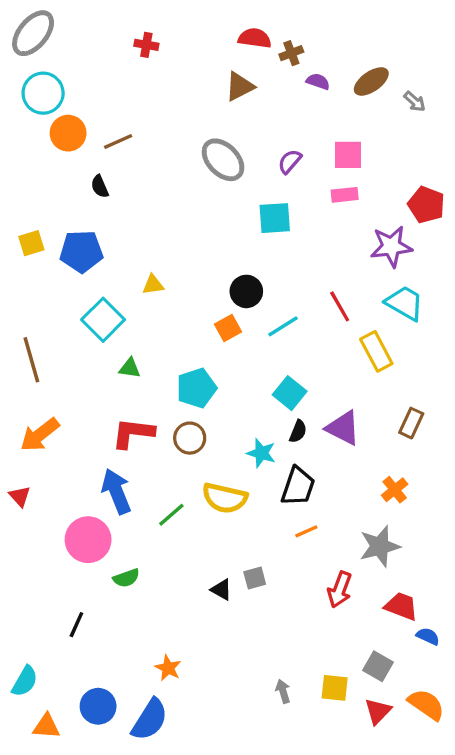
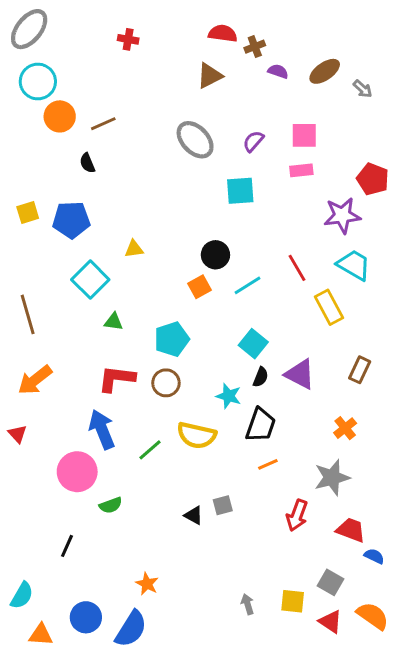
red triangle: (378, 711) -> (330, 622), turned -40

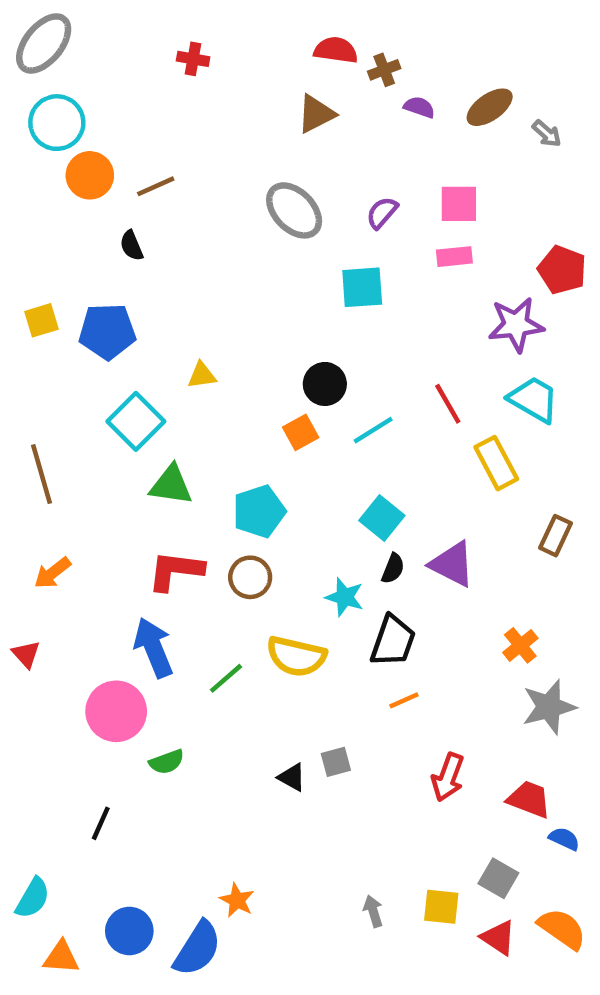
green triangle: (114, 322) -> (171, 485), size x1.5
brown rectangle: (360, 370) -> (555, 536), moved
orange arrow: (35, 380) -> (52, 573), size x0.7
gray star: (332, 478) -> (549, 707), moved
orange star: (147, 584) -> (237, 900), moved

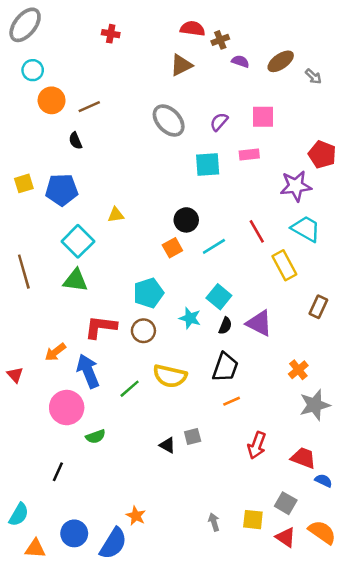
cyan circle: (57, 123) -> (33, 70), size x0.7
pink rectangle: (454, 257) -> (249, 154), moved
green triangle: (171, 485) -> (75, 280), moved
orange arrow: (52, 573) -> (55, 352), moved
cyan star: (345, 597) -> (190, 318), moved

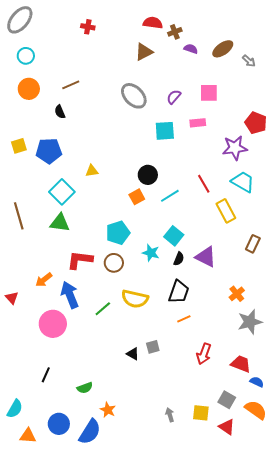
orange circle: (52, 100) -> (29, 89), moved
green semicircle: (96, 436) -> (85, 388), moved
orange semicircle: (322, 532) -> (256, 410), moved

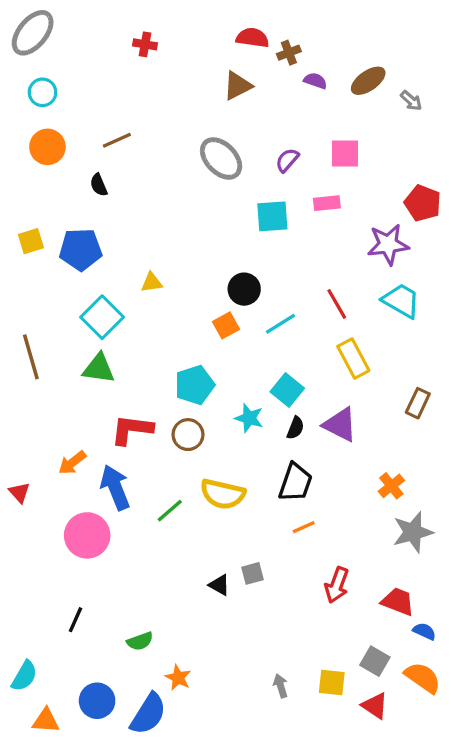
yellow rectangle: (226, 211) -> (353, 359), moved

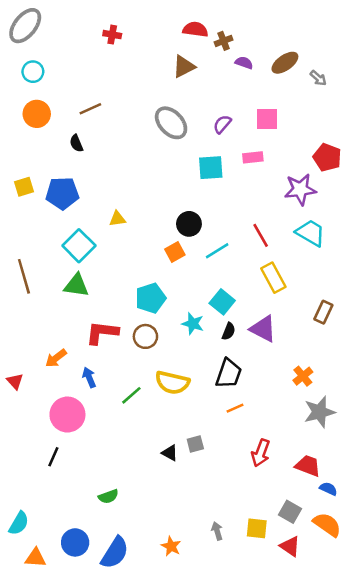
blue arrow: (115, 487) -> (89, 377), size x0.6
black line: (76, 620) -> (53, 457), moved
orange star: (178, 678) -> (171, 546), moved

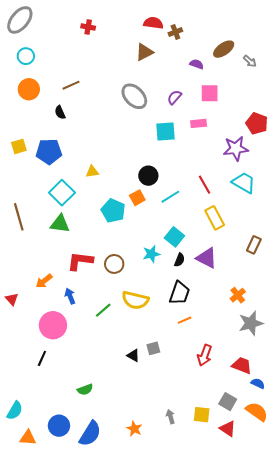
purple semicircle: (244, 63) -> (197, 64), moved
cyan pentagon: (151, 298) -> (113, 211), moved, turned -30
cyan star: (193, 324) -> (151, 254), turned -30

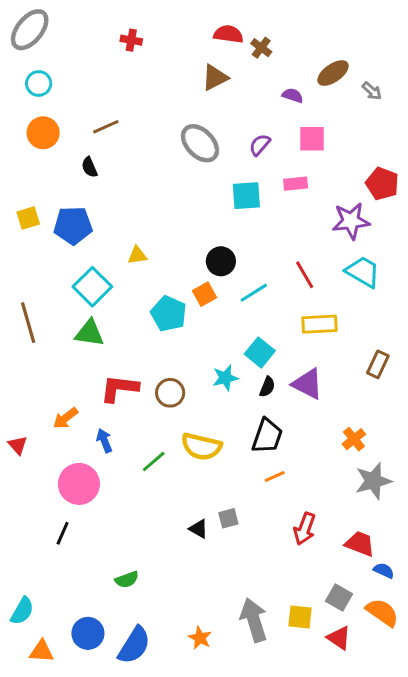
brown cross: (175, 32) -> (261, 48), turned -32
yellow rectangle: (215, 218) -> (320, 324), turned -65
gray arrow: (170, 417) -> (254, 620), size x2.0

